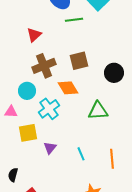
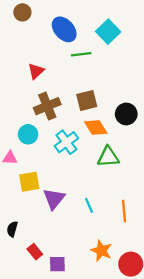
orange diamond: (68, 88) -> (96, 128), moved
cyan cross: (49, 109) -> (66, 142), moved
purple triangle: (50, 148) -> (54, 199), size x1.5

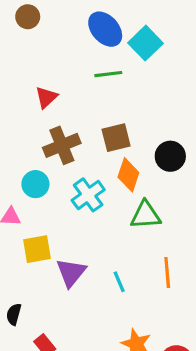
blue ellipse: (64, 29) -> (105, 29), moved
orange diamond: (96, 128) -> (128, 175), turned 50
orange line: (124, 211) -> (167, 272), moved

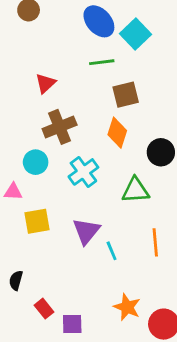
brown square: (116, 138) -> (126, 95), moved
black circle: (170, 156) -> (161, 152), moved
orange diamond: (128, 175) -> (117, 133), moved
purple triangle: (71, 272) -> (86, 231), moved

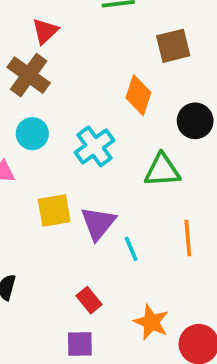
brown square: (126, 95) -> (173, 46), moved
brown cross: (60, 127) -> (29, 75), moved, turned -32
yellow square: (37, 221) -> (54, 210), moved
red rectangle: (44, 309) -> (89, 300), moved

